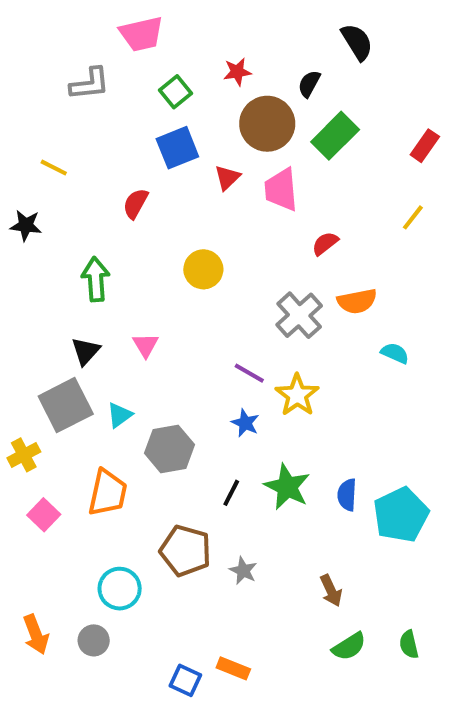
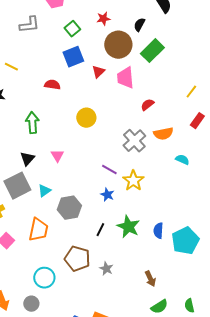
red rectangle: (425, 146) -> (197, 121), moved
red semicircle: (136, 204) -> (52, 85), turned 70

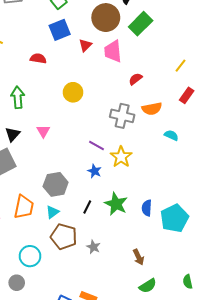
gray cross: (134, 141) -> (122, 116), turned -35
cyan triangle: (44, 191) -> (53, 212), moved
green semicircle: (189, 306) -> (188, 282), moved

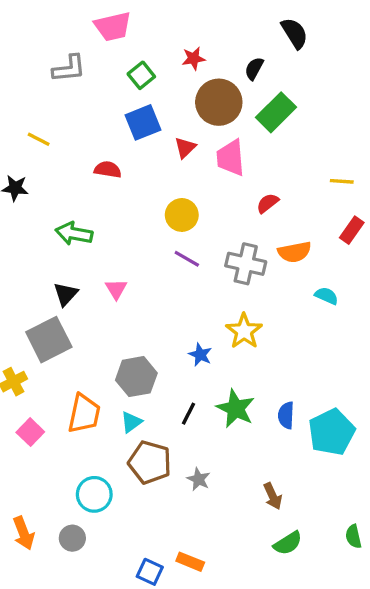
yellow line: (181, 66) -> (342, 181), turned 56
yellow circle: (73, 92) -> (182, 215), moved
green arrow: (18, 97) -> (74, 233), turned -75
purple line: (97, 146) -> (187, 259), moved

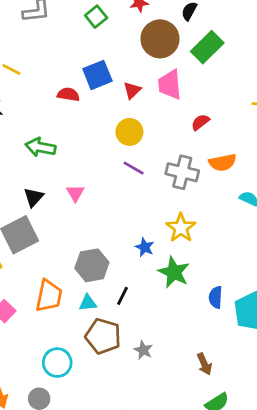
blue square: (143, 122) -> (97, 75), moved
red triangle: (185, 148) -> (132, 90), moved
green star: (236, 409) -> (174, 272), moved
black line: (188, 414) -> (122, 296), moved
cyan triangle: (131, 422) -> (88, 303), turned 30

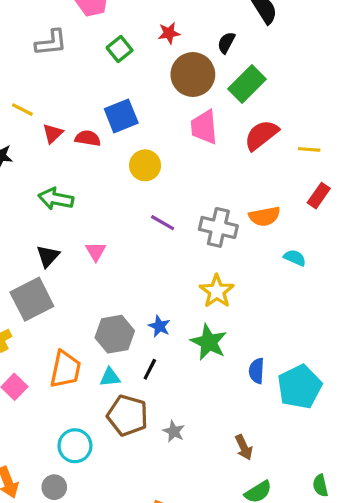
red triangle: (132, 90) -> (53, 133), moved
red semicircle: (200, 122) -> (261, 135), moved, size x1.6
yellow circle: (129, 132) -> (145, 165), moved
blue star: (145, 247) -> (159, 326), moved

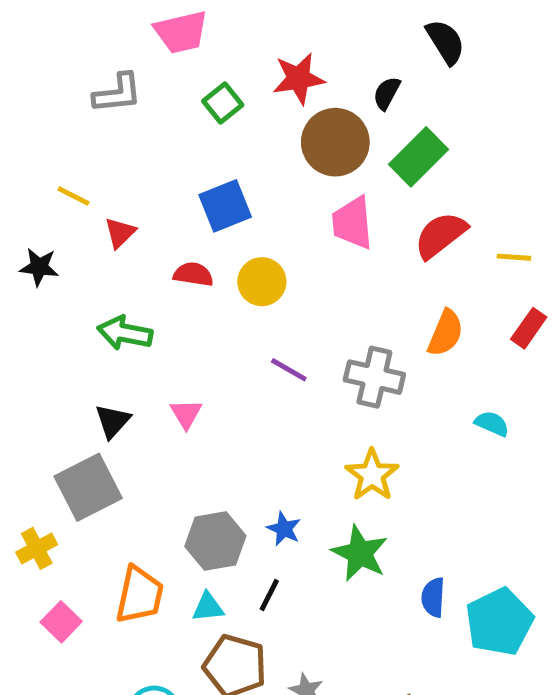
red star: (169, 33) -> (299, 79), size x1.5
red semicircle: (88, 138) -> (193, 274), moved
orange semicircle: (265, 216) -> (445, 333), moved, turned -56

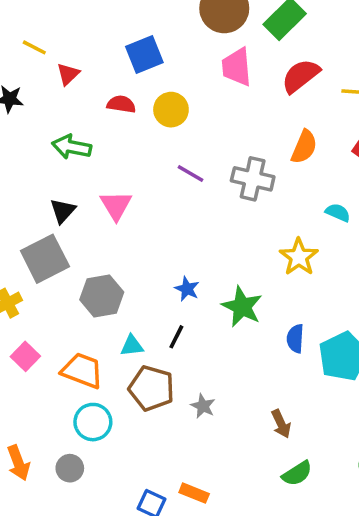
pink triangle: (186, 414) -> (116, 205), size x1.4
yellow star: (372, 475) -> (299, 257), moved
gray hexagon: (215, 541) -> (102, 296), moved
orange trapezoid: (140, 595) -> (82, 371), moved, turned -81

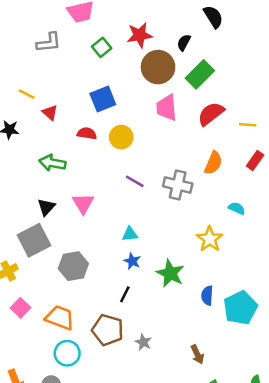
red triangle: (68, 74) -> (50, 113), turned -35
cyan triangle: (132, 346) -> (130, 234), moved

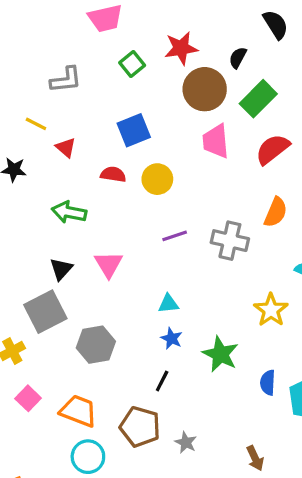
gray L-shape: (49, 43) -> (66, 80), moved
purple line: (135, 181) -> (175, 236), turned -48

